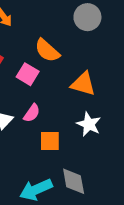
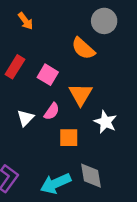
orange semicircle: (47, 51) -> (83, 48), moved
orange triangle: (83, 84) -> (81, 94), moved, turned 45

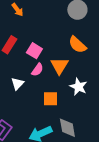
orange semicircle: (83, 48) -> (77, 45), moved
pink semicircle: (52, 111) -> (37, 70), moved

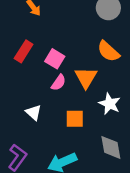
white triangle: (17, 84) -> (34, 112), moved, turned -32
gray diamond: (67, 128) -> (111, 147), moved

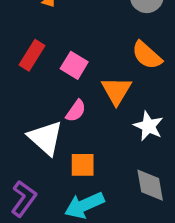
pink semicircle: (58, 83) -> (76, 111), moved
white triangle: (34, 112) -> (46, 138), size x1.6
orange square: (75, 119) -> (83, 165), moved

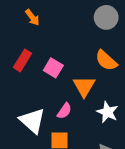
pink semicircle: (76, 111) -> (64, 111), moved

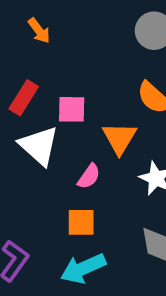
pink square: (53, 68) -> (72, 109), turned -30
white triangle: (32, 121) -> (39, 146), moved

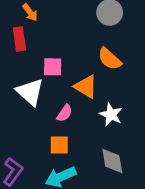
red rectangle: (24, 98) -> (19, 39), moved, turned -40
orange triangle: (120, 138) -> (86, 87), turned -30

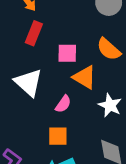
red rectangle: (19, 39) -> (34, 33), moved, turned 30
pink square: (53, 67) -> (67, 53), moved

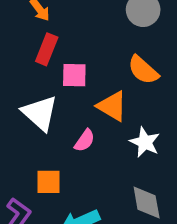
pink square: (67, 53) -> (74, 75), moved
orange square: (58, 136) -> (48, 182), moved

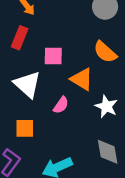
red rectangle: (47, 49) -> (20, 38), moved
orange square: (48, 182) -> (25, 128), moved

